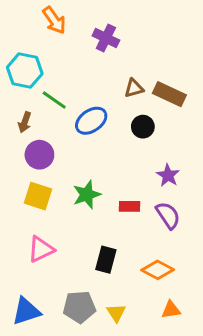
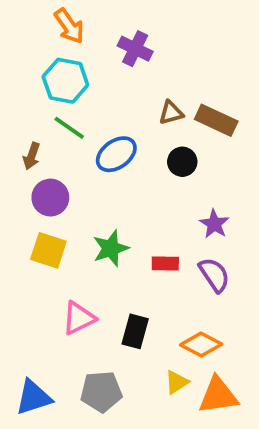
cyan hexagon: (25, 71) -> (65, 81), moved
pink triangle: (41, 249) -> (79, 318), moved
orange triangle: (171, 310) -> (218, 395), size x1.6
yellow triangle: (116, 313) -> (177, 382), moved, turned 30

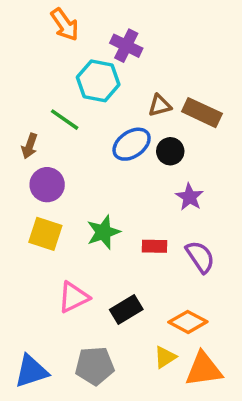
cyan hexagon: (65, 81) -> (98, 81), moved
blue ellipse: (116, 154) -> (132, 144), moved
purple star: (214, 224) -> (190, 197), moved
black rectangle: (135, 331) -> (126, 310), turned 44

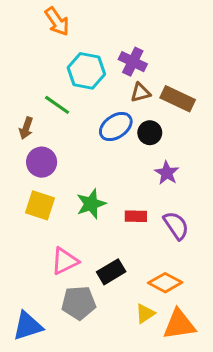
purple cross: (126, 46) -> (133, 62), moved
gray pentagon: (95, 366) -> (79, 303), moved

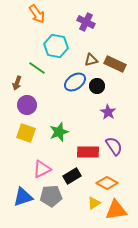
purple cross: (133, 62) -> (86, 22), moved
red rectangle: (136, 216) -> (88, 152), moved, size x1.5
blue triangle: (28, 326) -> (23, 197), moved

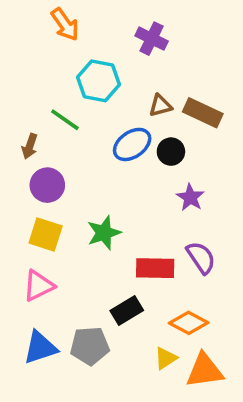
pink triangle: (42, 169) -> (38, 286), moved

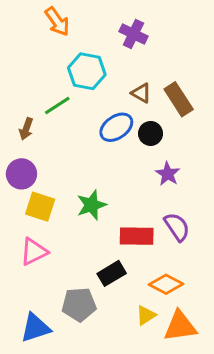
brown triangle: (160, 106) -> (141, 93), turned 45
brown rectangle: (203, 113) -> (179, 99), turned 32
green line: (65, 120) -> (57, 105), turned -68
purple circle: (47, 185) -> (21, 174), moved
blue triangle: (40, 348) -> (35, 328), moved

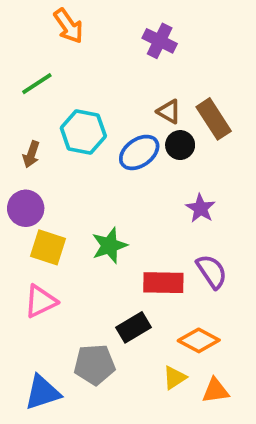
cyan hexagon: (87, 71) -> (83, 132), moved
green line: (57, 105) -> (37, 84), moved
black circle: (151, 133) -> (180, 145), moved
orange triangle: (180, 326) -> (215, 391), size x0.7

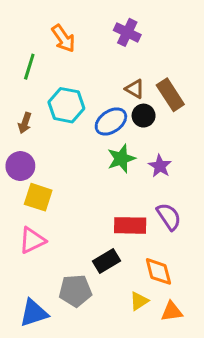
orange arrow: (68, 26) -> (63, 38), moved
green line: (37, 84) -> (29, 67), turned -40
green star: (109, 245) -> (121, 159), moved
orange diamond: (199, 340) -> (158, 271), turned 48

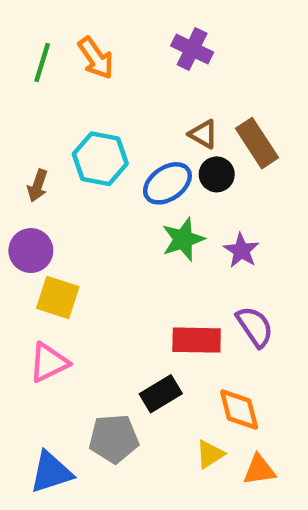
green line: (29, 67) -> (42, 62), moved

